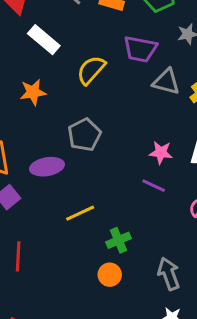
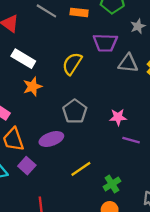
white rectangle: (44, 40) -> (23, 59), moved
pink star: (161, 153) -> (118, 117), moved

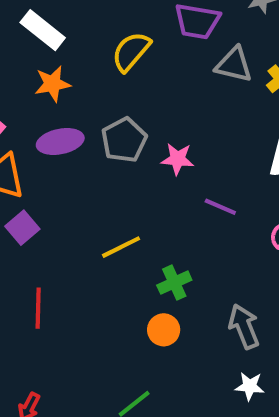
pink star: (118, 117) -> (177, 159), moved
purple ellipse: (51, 139) -> (60, 142), moved

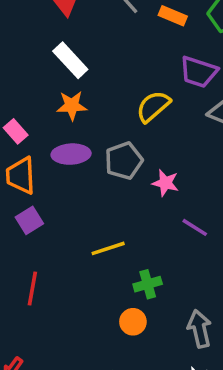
yellow semicircle: (131, 51) -> (153, 106), moved

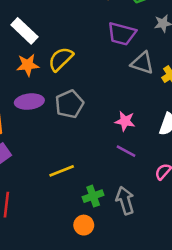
yellow semicircle: (153, 106) -> (61, 59), moved
pink star: (165, 183) -> (125, 121), moved
gray arrow: (200, 329) -> (125, 200), moved

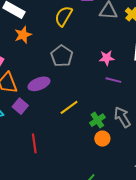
yellow semicircle: (61, 59) -> (64, 16), moved
purple ellipse: (29, 102) -> (39, 84), moved
orange circle: (84, 225) -> (102, 139), moved

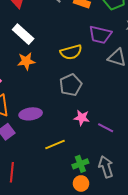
yellow semicircle: (64, 16) -> (71, 52), turned -150
gray pentagon: (62, 56) -> (71, 85), moved
pink star: (107, 58) -> (82, 118), moved

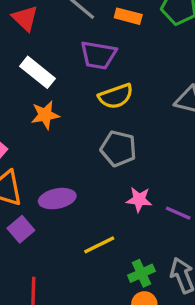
purple trapezoid: (100, 35) -> (98, 55), moved
gray pentagon: (71, 85) -> (118, 149), turned -30

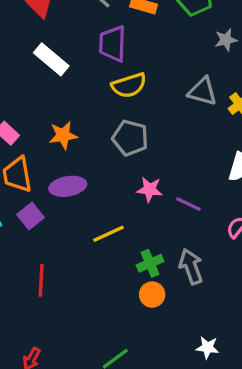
purple trapezoid: (98, 55) -> (113, 44), turned 81
orange star: (45, 115) -> (63, 135), moved

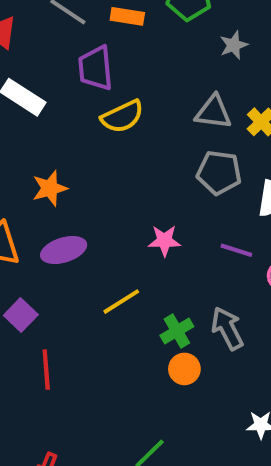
gray pentagon: (130, 138) -> (219, 173), moved
purple line: (188, 204) -> (236, 250), moved
purple square: (30, 216) -> (21, 315), moved

